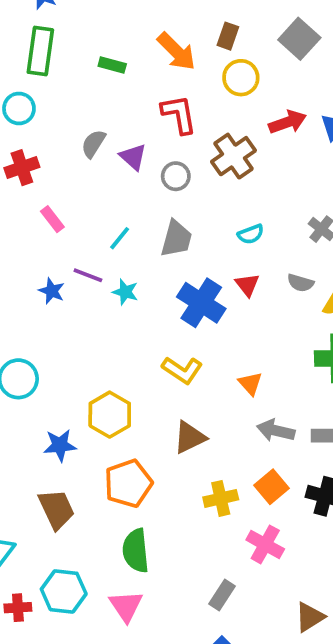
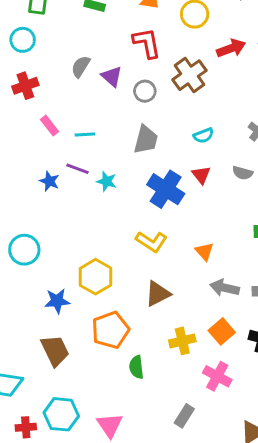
cyan line: (120, 238) -> (85, 135), moved, turned 48
green semicircle: (136, 551) -> (136, 367), moved, size x0.7

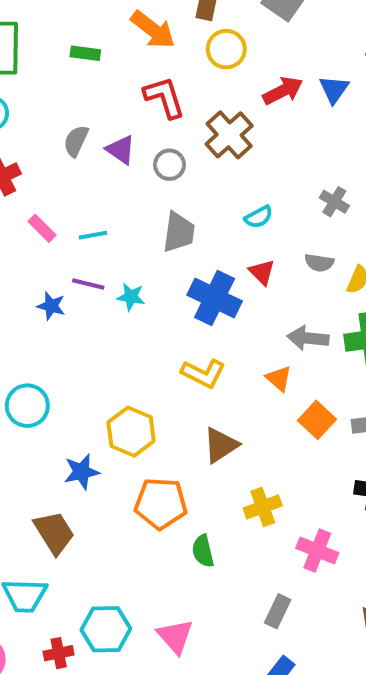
gray arrow: (225, 288) -> (308, 338), moved
orange pentagon: (110, 330) -> (161, 503), turned 30
orange square: (222, 331) -> (317, 420), moved
brown trapezoid: (55, 351) -> (54, 533), moved

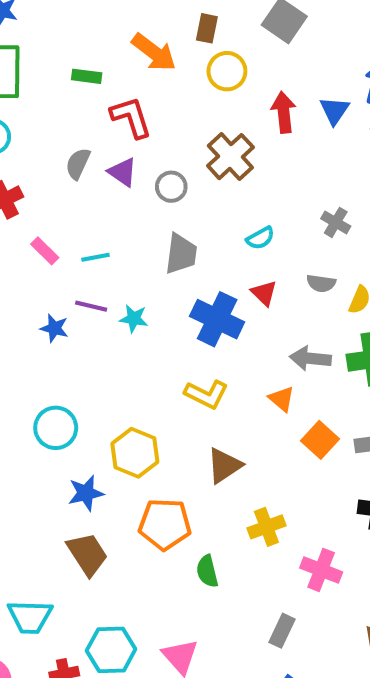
red arrow: (283, 91) -> (284, 112), turned -69
red L-shape: (164, 97) -> (131, 117), moved
cyan circle: (27, 406) -> (56, 428), moved
brown trapezoid: (54, 533) -> (87, 554), moved

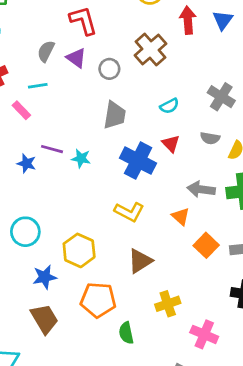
gray cross: (336, 222) -> (221, 97), size x1.4
cyan line: (96, 257) -> (38, 86), moved

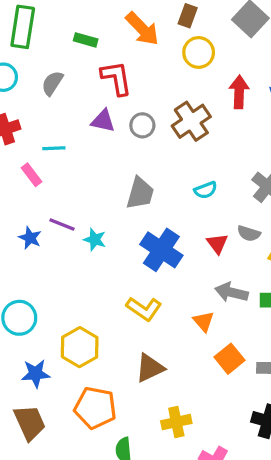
gray semicircle: (46, 51) -> (52, 83), moved
purple triangle: (76, 58) -> (103, 121), turned -30
gray circle: (109, 69) -> (142, 125), moved
red triangle: (171, 144) -> (217, 244), moved

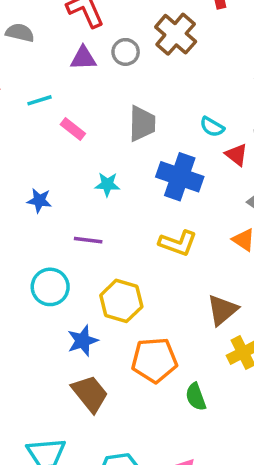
gray semicircle: (52, 83) -> (20, 33), turned 85
pink rectangle: (31, 175) -> (73, 129), moved
cyan semicircle: (206, 190) -> (212, 127), moved, turned 65
purple line: (62, 224) -> (88, 240), moved
brown triangle: (150, 368) -> (222, 310), moved

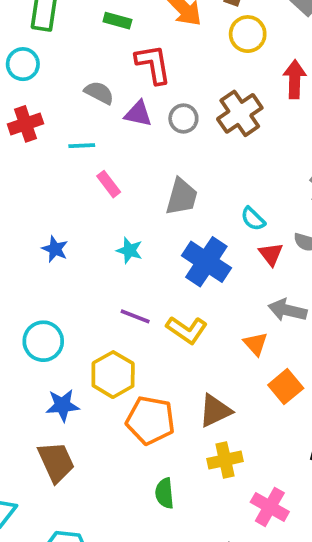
gray semicircle: (20, 33) -> (99, 93), moved
purple line: (88, 240) -> (135, 316), moved
orange pentagon: (154, 360) -> (150, 420), moved

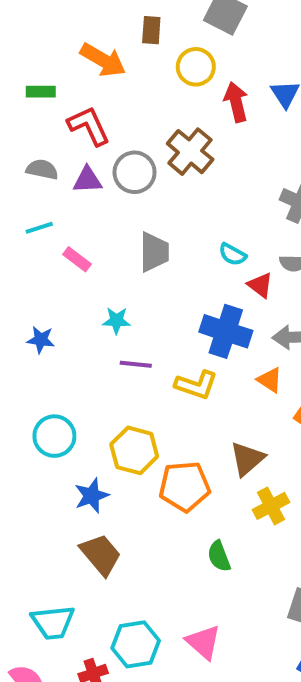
yellow circle: (248, 34) -> (196, 67), moved
gray circle: (183, 118) -> (135, 172), size x1.4
blue cross: (206, 262) -> (226, 331), moved
purple line: (135, 316) -> (136, 364), moved

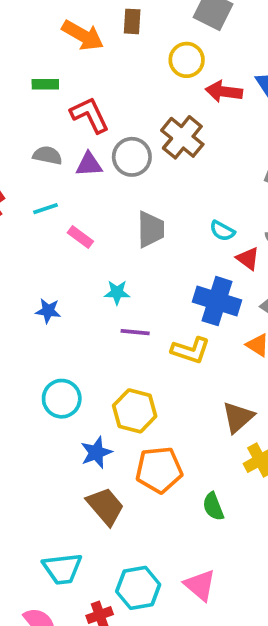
brown rectangle: (151, 30) -> (132, 21), moved
orange arrow: (103, 60) -> (83, 35), moved
red arrow: (236, 102) -> (224, 92), turned -68
orange pentagon: (185, 486) -> (159, 470), moved

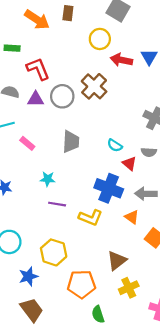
orange pentagon: (159, 470) -> (81, 284), moved

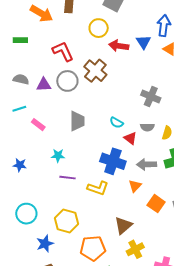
red L-shape: (38, 69) -> (63, 51), moved
orange triangle: (132, 217) -> (135, 186), turned 40

